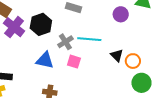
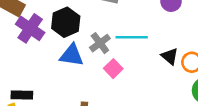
blue triangle: (45, 60) -> (72, 55), moved
pink square: (74, 62) -> (113, 69), turned 32

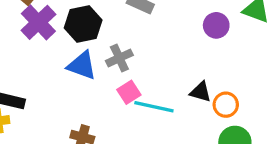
cyan line: (132, 37) -> (154, 107), moved
black triangle: (170, 56) -> (201, 92), turned -36

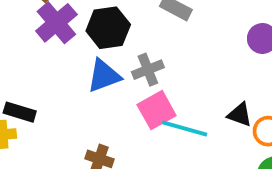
blue triangle: (82, 65) -> (104, 76), turned -44
pink square: (129, 92) -> (157, 110), size x1.4

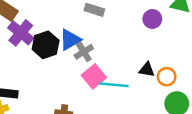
black hexagon: (108, 28) -> (46, 45), moved
blue triangle: (104, 76) -> (70, 40), moved

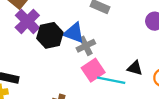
blue triangle: (70, 40) -> (74, 33), turned 45
black triangle: (147, 70) -> (135, 68), moved

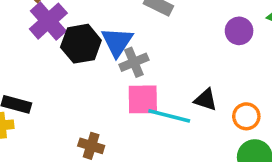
blue triangle: (74, 33) -> (117, 42), turned 40
pink square: (93, 70) -> (143, 99), turned 30

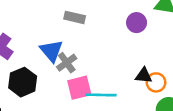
black hexagon: (81, 44) -> (23, 82), moved
black triangle: (206, 100) -> (144, 76), moved

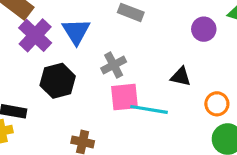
blue triangle: (51, 51) -> (76, 31), moved
black triangle: (144, 76) -> (181, 77), moved

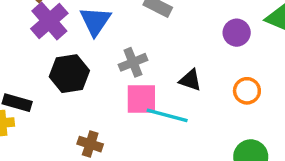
black triangle: (181, 77) -> (190, 80), moved
orange circle: (217, 104) -> (247, 91), moved

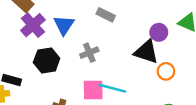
black triangle: (190, 80) -> (146, 52), moved, size x1.6
pink square: (141, 99) -> (93, 90), moved

